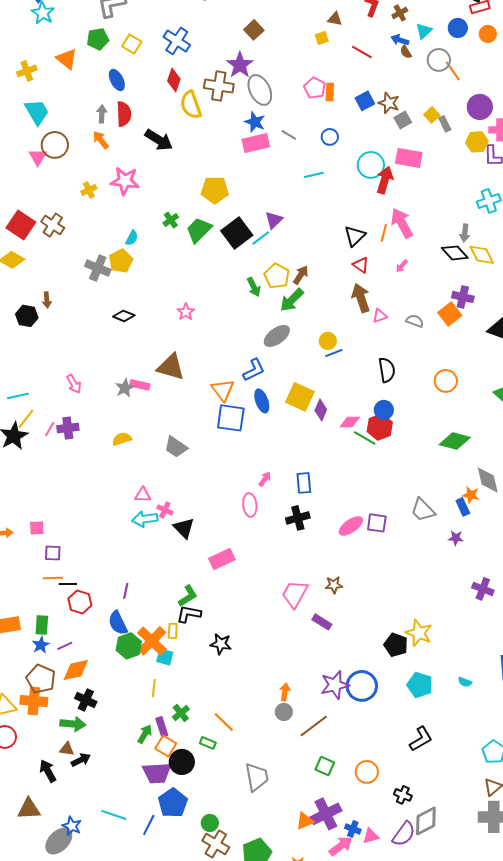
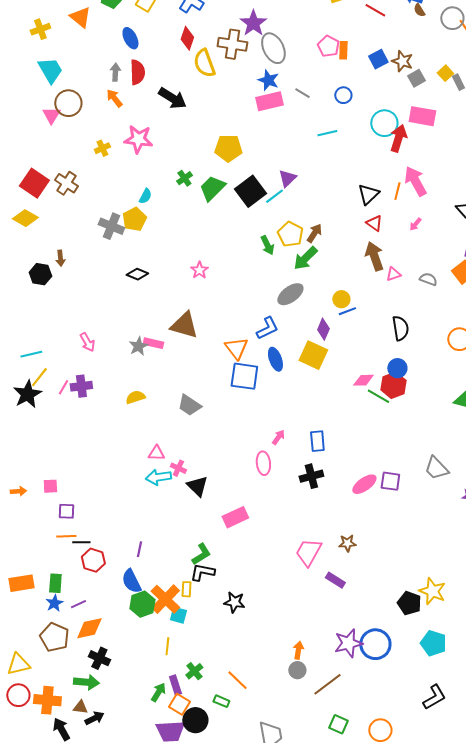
purple diamond: (321, 410) -> (323, 329), moved
orange cross: (34, 701) -> (47, 700), moved

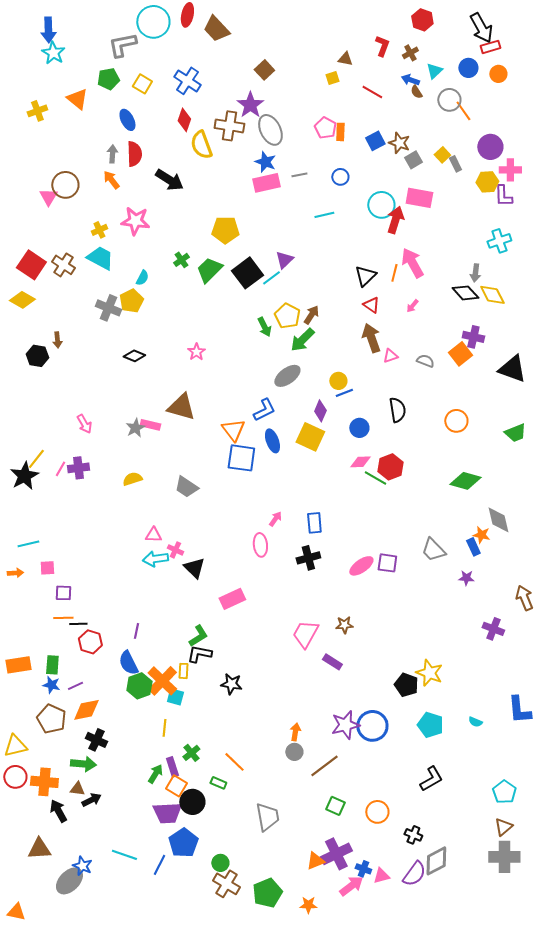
cyan trapezoid: (50, 70) -> (100, 258), moved, turned -32
gray line: (302, 93) -> (299, 175), turned -42
cyan line: (31, 354) -> (28, 544), moved
blue circle: (397, 368) -> (359, 428), moved
blue star: (54, 603) -> (51, 685), turned -30

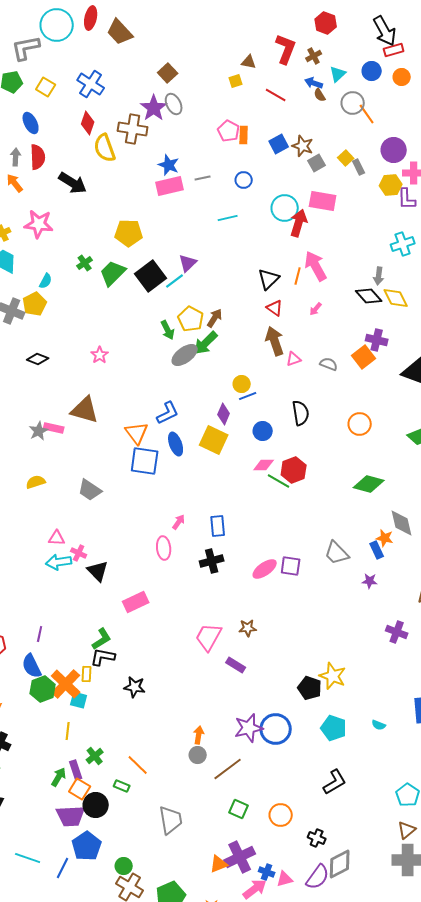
red L-shape: (382, 46) -> (286, 49), size x1.4
gray ellipse: (270, 130) -> (174, 104), moved, size x0.7
gray ellipse: (287, 376) -> (185, 355), moved

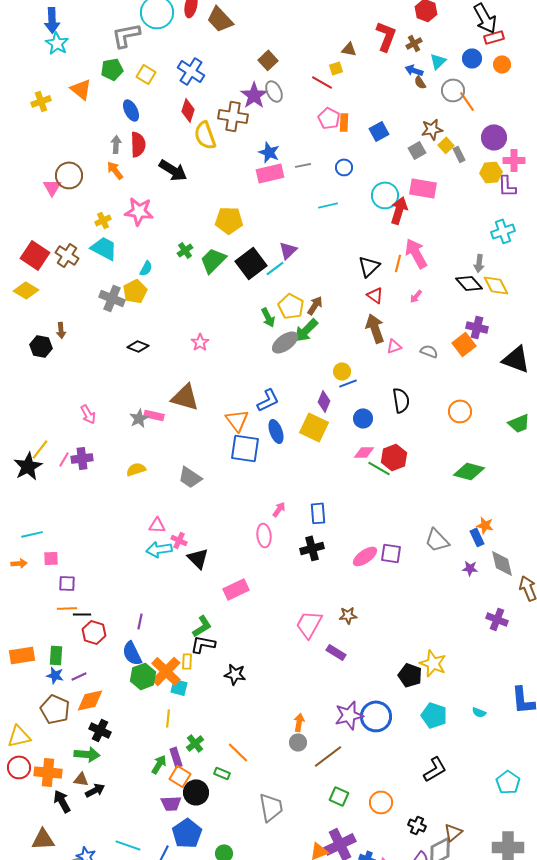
red line: (276, 95) -> (322, 82), moved
brown star: (303, 146) -> (432, 129), moved, turned -30
gray diamond: (402, 523) -> (502, 563), moved
purple trapezoid: (71, 816) -> (171, 803), size x0.7
brown triangle: (407, 830) -> (453, 832), moved

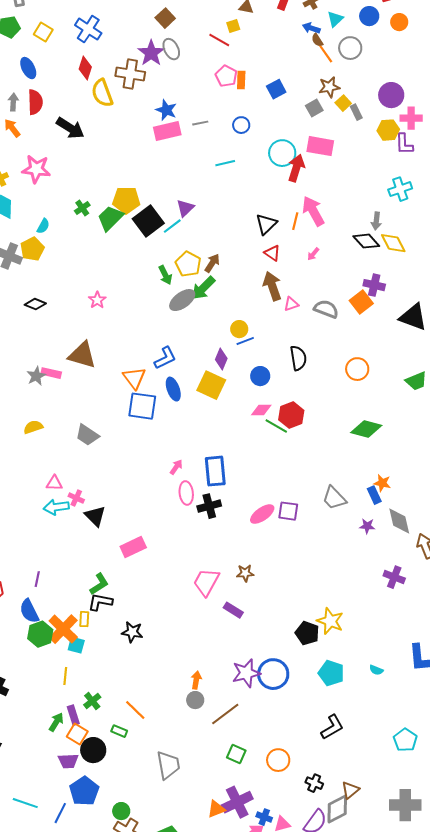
orange line: (467, 101) -> (325, 53), moved
yellow pentagon: (229, 220) -> (126, 200), moved
gray semicircle: (429, 351) -> (326, 309), size x1.4
blue rectangle: (318, 513) -> (215, 471), size x1.4
pink ellipse: (264, 535) -> (186, 493), moved

